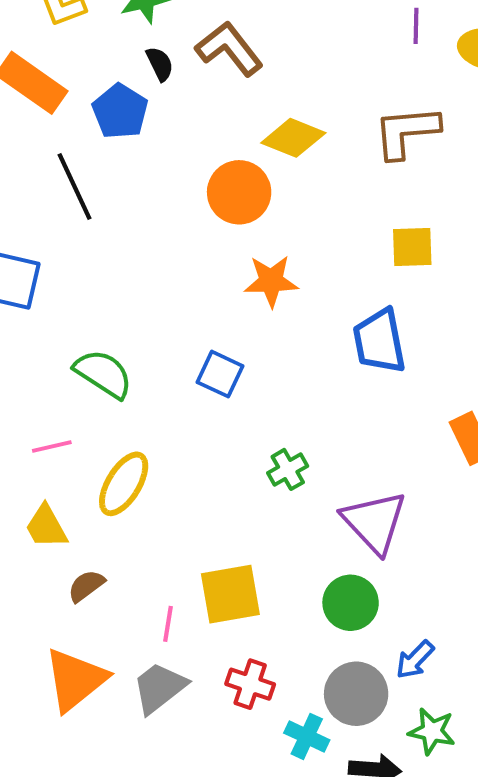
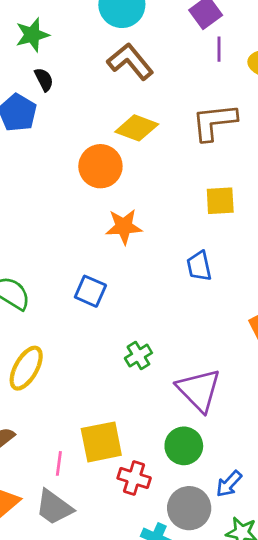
brown L-shape: (229, 49) -> (130, 61), moved
blue trapezoid: (379, 341) -> (199, 266), size x0.7
red cross: (250, 684) -> (134, 478), moved
gray trapezoid: (159, 688) -> (54, 507), turned -105

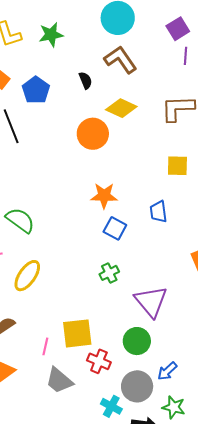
black semicircle: (44, 79) -> (86, 80), moved
orange star: (124, 227) -> (104, 196), moved
blue square: (90, 291) -> (115, 228), moved
gray trapezoid: (54, 507) -> (59, 380), moved

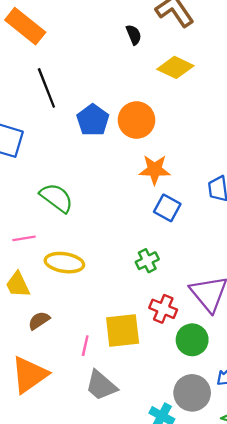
blue pentagon: (36, 90) -> (93, 120), moved
orange circle: (93, 134) -> (137, 120), moved
green cross: (109, 273) -> (147, 261), moved
yellow ellipse: (27, 276) -> (64, 263), turned 64
red cross: (99, 361) -> (163, 309), moved

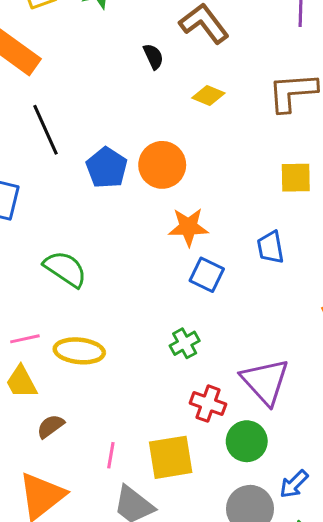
yellow diamond: (175, 67) -> (208, 95), size x0.7
pink line: (24, 238) -> (25, 339), moved
yellow square: (123, 331) -> (171, 457), moved

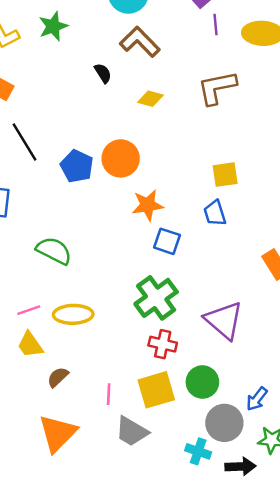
yellow square: (296, 178) -> (225, 175), moved
green cross: (185, 343) -> (156, 298), size x1.8
red cross: (208, 404) -> (163, 344), moved
green circle: (247, 441) -> (202, 382), moved

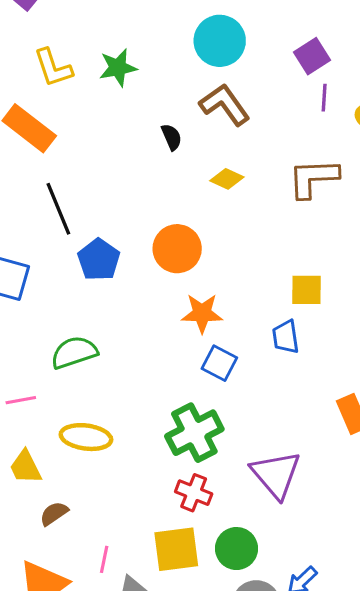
blue pentagon: (77, 166) -> (99, 260), moved
green semicircle: (54, 251) -> (74, 352), turned -54
pink line: (29, 310) -> (21, 400), moved
pink line: (109, 394) -> (104, 559), moved

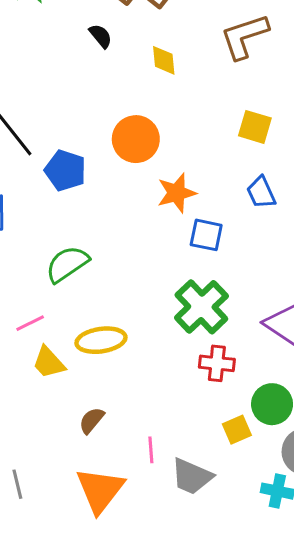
yellow diamond: (227, 179) -> (164, 60), turned 76
yellow square: (307, 290) -> (255, 127), moved, turned 32
yellow trapezoid: (25, 467) -> (49, 362), moved
yellow square: (176, 549) -> (237, 430), moved, size x0.6

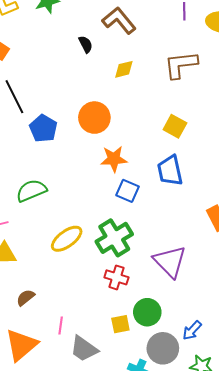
yellow diamond: (164, 60) -> (124, 69), turned 70
blue trapezoid: (261, 193) -> (170, 171), size x1.4
yellow ellipse: (101, 340) -> (67, 239), moved, turned -40

